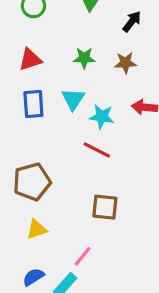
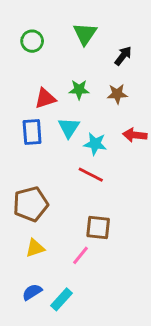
red triangle: (30, 60) -> (45, 98), moved
pink line: (83, 256) -> (81, 255), moved

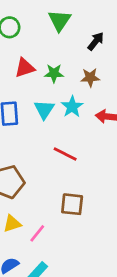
red triangle: (45, 98) -> (25, 68), moved
cyan star: (95, 144) -> (72, 107), moved, turned 30
pink line: (81, 255) -> (37, 233), moved

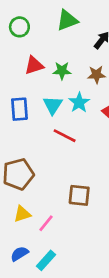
green triangle: (60, 20) -> (67, 20), turned 35
red line: (65, 154) -> (65, 136), moved

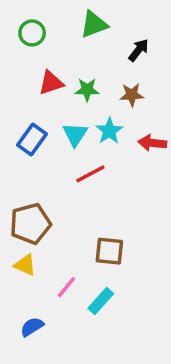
blue rectangle: (19, 109) -> (32, 139), turned 40
red line: (65, 136) -> (90, 174), turned -55
yellow triangle: (22, 214) -> (25, 265), moved, turned 42
cyan rectangle: (46, 260) -> (101, 301), moved

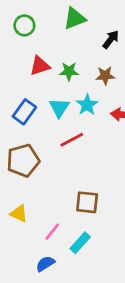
brown pentagon: (30, 224) -> (23, 161), moved
blue semicircle: (32, 327) -> (45, 264), moved

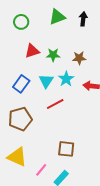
black arrow: (111, 39) -> (83, 19), moved, turned -32
yellow triangle: (19, 213) -> (17, 157), size x1.5

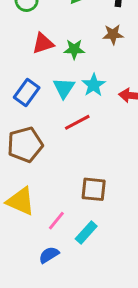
brown star: (79, 58) -> (113, 34), moved

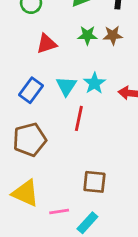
green star: (74, 49) -> (87, 35), moved
red line: (77, 122) -> (79, 118), turned -50
pink line: (56, 221) -> (59, 211), turned 42

